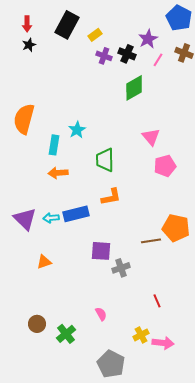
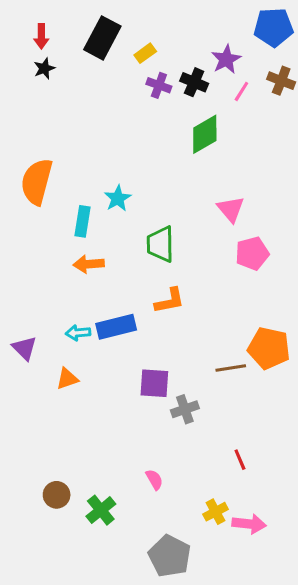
blue pentagon: (179, 18) -> (274, 27), turned -30
purple triangle: (25, 219) -> (24, 348), moved, size x0.7
orange triangle: (44, 262) -> (67, 379), moved

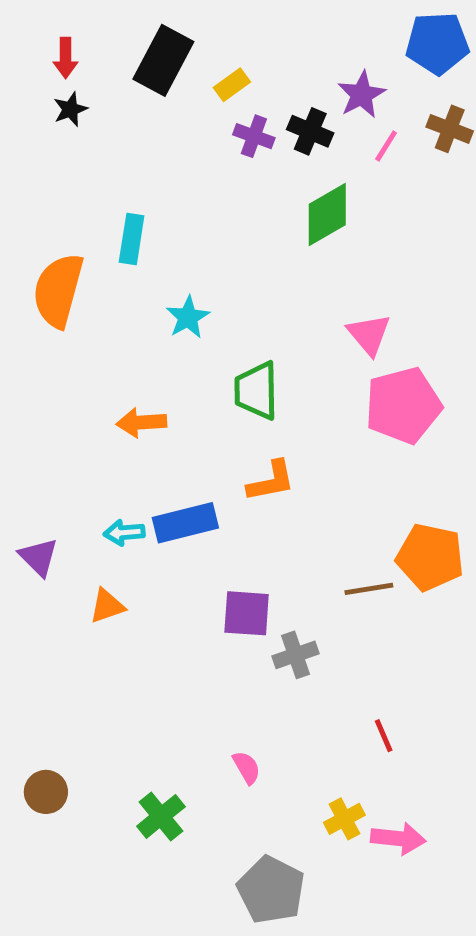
cyan rectangle: (83, 221) -> (132, 239), moved
pink pentagon: (252, 253) -> (403, 405), size x1.4
brown circle: (57, 495) -> (46, 792), moved

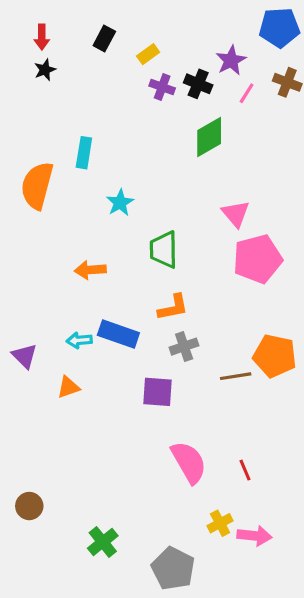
black rectangle: (163, 60) -> (104, 39), size x0.6
blue rectangle: (185, 523) -> (118, 334), turned 33
gray cross: (295, 655) -> (184, 347), moved
pink semicircle: (247, 767) -> (189, 462), moved, size x2.0
green cross: (161, 816) -> (103, 542), moved

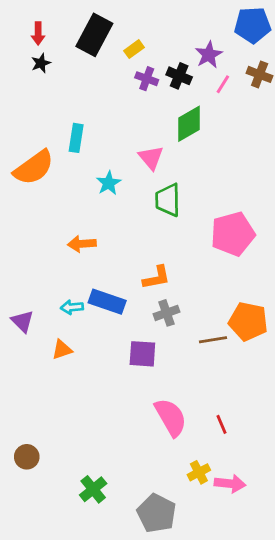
black rectangle: (104, 39) -> (94, 35), size x1.8
orange semicircle: (37, 185) -> (34, 168), turned -141
pink triangle: (236, 214) -> (151, 158), moved
green trapezoid: (164, 250) -> (168, 200), moved

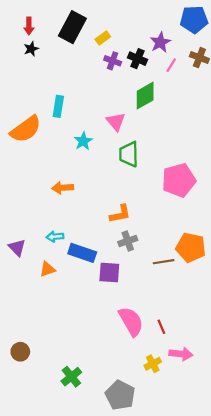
blue rectangle: (107, 302) -> (82, 253), moved
red line: (221, 424) -> (161, 327), moved
pink arrow: (230, 484) -> (181, 354), moved

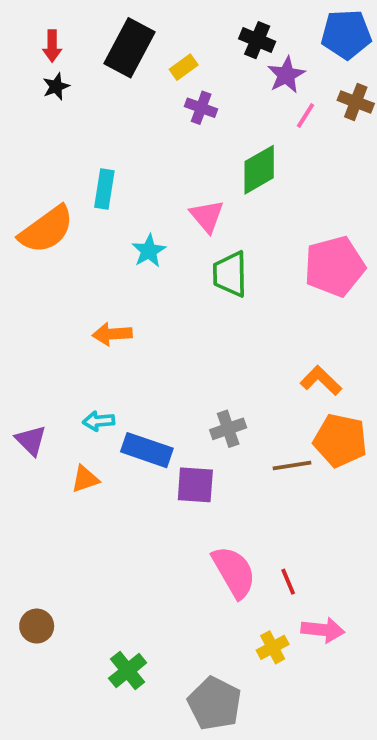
black cross: (138, 59) -> (257, 40), moved
pink pentagon: (179, 180) -> (335, 266), moved
orange L-shape: (120, 214) -> (321, 380), moved, turned -125

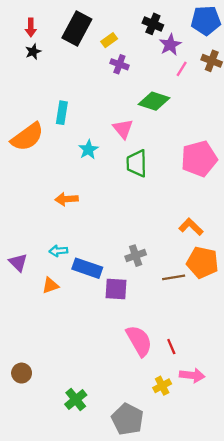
green diamond: (259, 170) -> (154, 101), turned 48

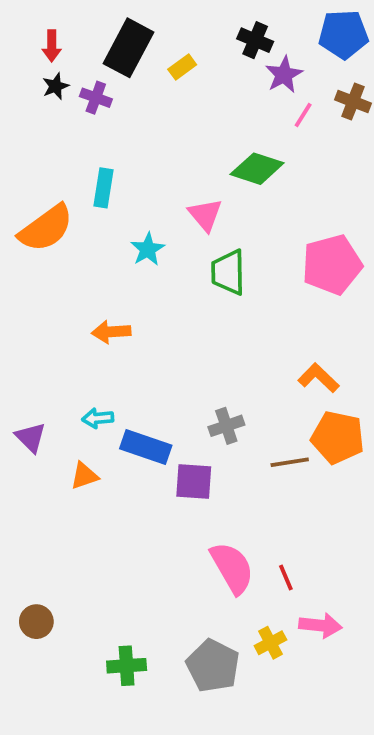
purple cross: (119, 64) -> (96, 98), moved
green cross: (76, 400) -> (127, 666), turned 35
gray pentagon: (128, 419) -> (213, 666), moved

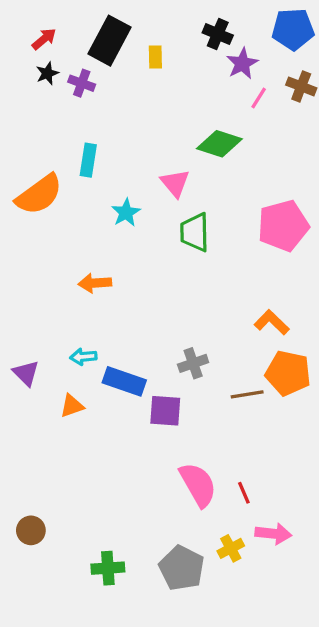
red arrow: (52, 46) -> (44, 39), turned -130
yellow rectangle: (182, 67) -> (155, 57), turned -55

